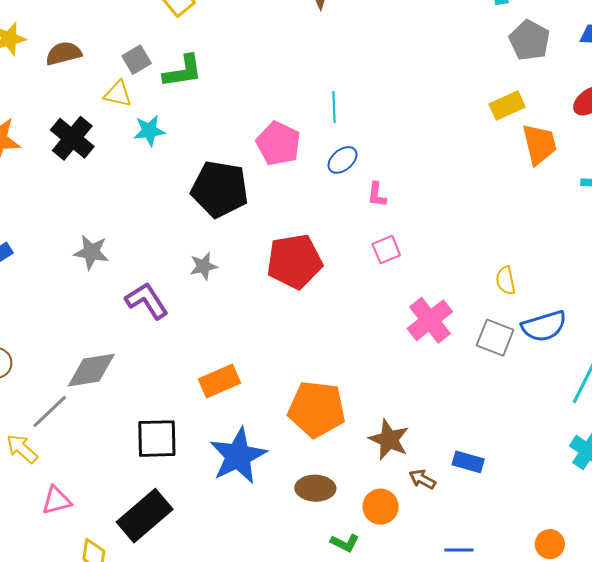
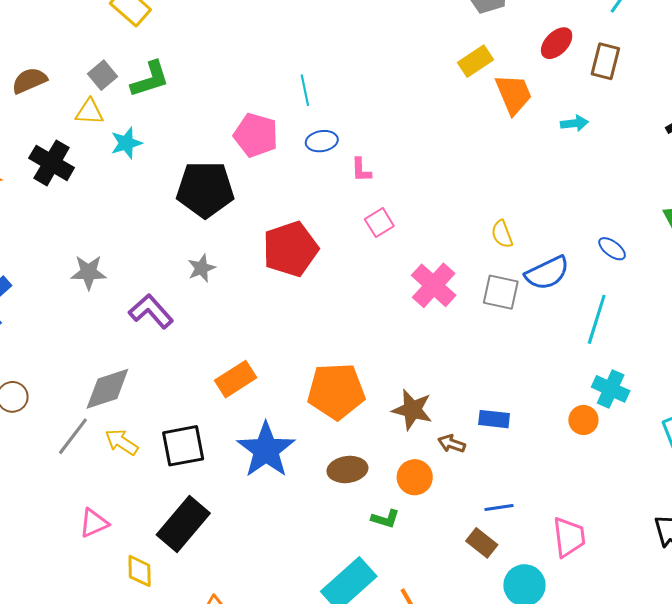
blue ellipse: (342, 160) -> (322, 141), turned 40
yellow arrow: (22, 449) -> (122, 442), moved
orange circle: (550, 544) -> (583, 420), moved

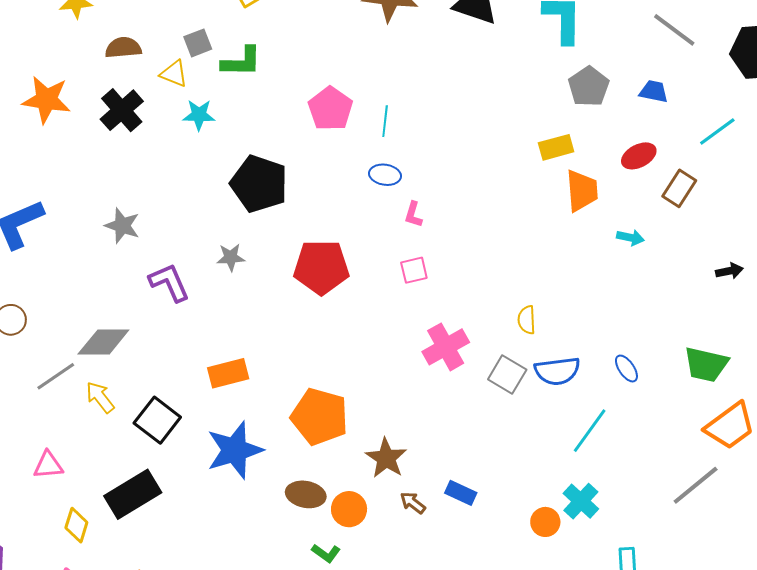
brown semicircle: (29, 80) -> (123, 48), moved
pink pentagon: (256, 135) -> (330, 109), moved
black square: (183, 446) -> (157, 420), turned 30
orange circle: (415, 477) -> (349, 509), moved

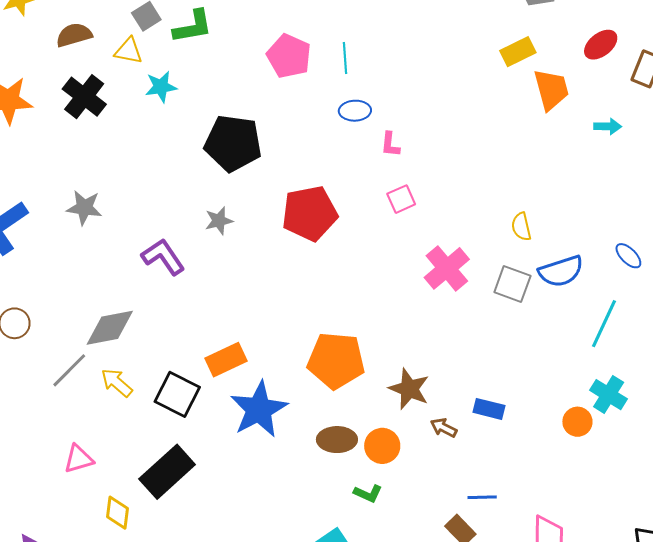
gray star: (122, 226) -> (84, 208), moved
orange rectangle: (228, 373) -> (226, 360), moved

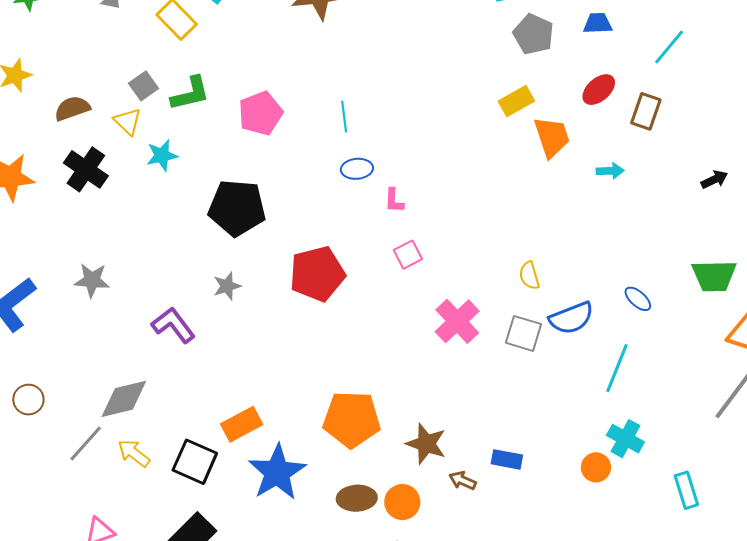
yellow triangle: (129, 51) -> (128, 121), turned 36
pink pentagon: (289, 56) -> (260, 113), moved, turned 30

